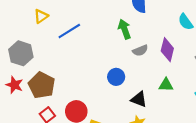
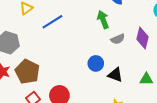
green triangle: (166, 85) -> (146, 79), moved
black triangle: (139, 99) -> (115, 75), moved

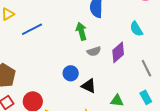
purple diamond: (143, 38) -> (118, 52), turned 30
green triangle: (146, 79) -> (117, 101), moved

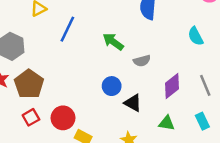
blue line: (32, 29) -> (67, 29), turned -40
green arrow: (81, 31) -> (113, 42), moved, turned -42
purple diamond: (118, 52) -> (172, 86), moved

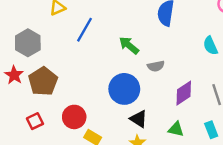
blue circle: (112, 86) -> (124, 89), size x1.6
black triangle: (133, 103) -> (139, 119), moved
red square: (31, 117) -> (35, 121), moved

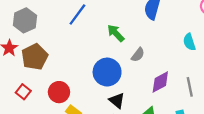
gray semicircle: (156, 66) -> (138, 55), turned -48
red square: (35, 121) -> (23, 92), turned -32

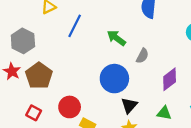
black triangle: (117, 101) -> (129, 105), turned 42

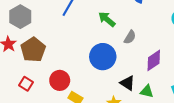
black triangle: (129, 105) -> (127, 83), moved, turned -42

